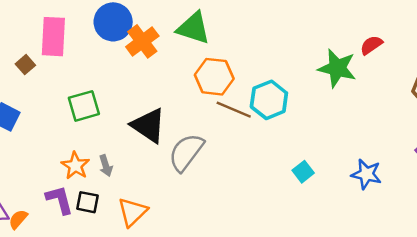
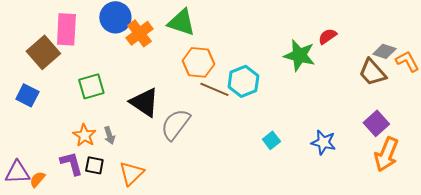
brown square: (25, 65) -> (43, 52), size x2.0

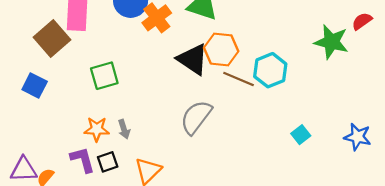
black triangle: (144, 102) -> (193, 59), moved
orange star: (84, 135) -> (97, 129), turned -30
black square: (94, 165) -> (108, 162), turned -30

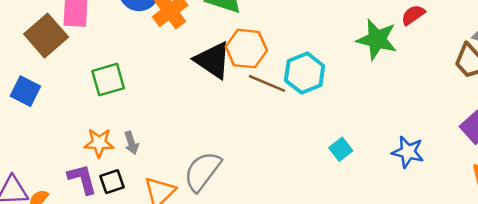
gray semicircle: (196, 117) -> (202, 171), moved

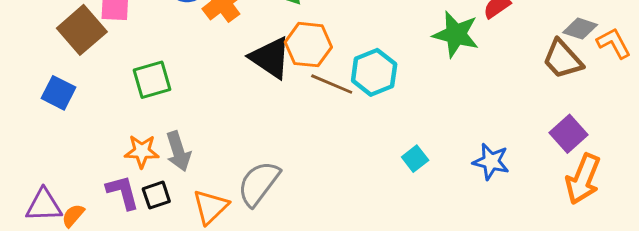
gray arrow: (131, 143) -> (178, 151), size x1.5

